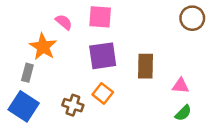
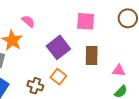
pink square: (100, 17) -> (86, 21), moved
purple square: (103, 56) -> (58, 47), turned -30

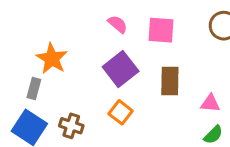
pink semicircle: (28, 21) -> (118, 24), moved
brown cross: (35, 86) -> (71, 126), moved

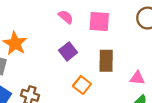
purple square: (121, 69) -> (68, 51), size x0.7
orange square: (121, 112) -> (82, 85), moved

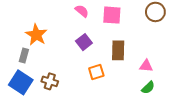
orange square: (82, 85) -> (96, 72), turned 35

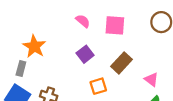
brown rectangle: (118, 50) -> (121, 63), turned 42
pink triangle: (146, 66) -> (151, 80), turned 32

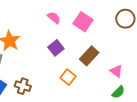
pink square: (115, 25) -> (83, 22), turned 30
orange square: (98, 86) -> (68, 77), turned -35

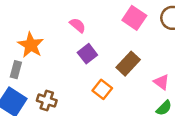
pink semicircle: (54, 18) -> (78, 25), moved
pink square: (83, 22) -> (134, 18), moved

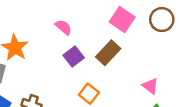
brown rectangle: (128, 64) -> (108, 53), moved

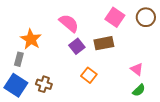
pink semicircle: (63, 27) -> (69, 23), size x1.5
brown rectangle: (108, 53) -> (104, 43), turned 36

